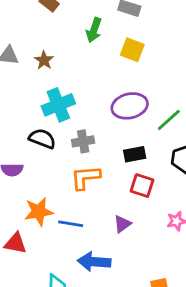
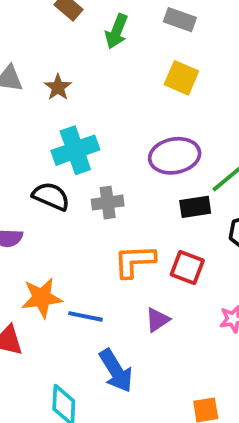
green arrow: (94, 30) -> (117, 31), moved
black rectangle: (135, 154) -> (195, 207), moved
orange L-shape: (85, 177) -> (134, 261), moved
blue arrow: (94, 262) -> (116, 371), turned -128

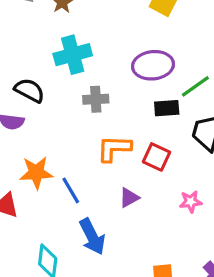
black semicircle: (51, 196) -> (29, 90), moved
blue line: (86, 316) -> (71, 190), turned 44

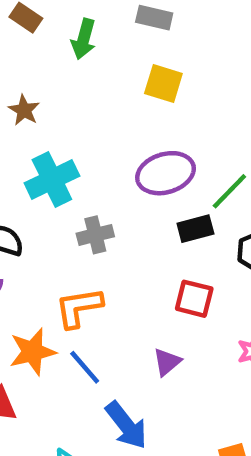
orange L-shape: (114, 148) -> (79, 308), moved

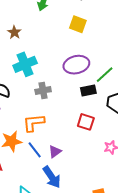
purple triangle: (167, 362) -> (55, 152), moved

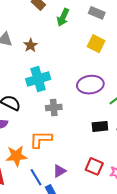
black rectangle: (88, 90) -> (100, 126), moved
red square: (86, 122) -> (94, 166), moved
blue line: (35, 150) -> (36, 177), moved

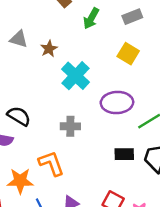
gray rectangle: (97, 13) -> (132, 17), turned -49
cyan cross: (38, 79) -> (75, 76), moved, turned -35
orange L-shape: (41, 139) -> (51, 163), turned 65

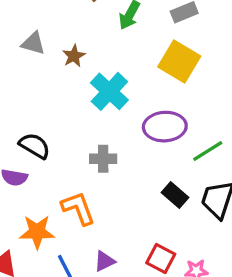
yellow square: (128, 54) -> (179, 61), size x1.4
black rectangle: (124, 154) -> (175, 195), turned 42

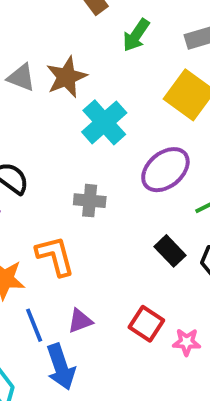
gray triangle: (33, 43) -> (21, 77), moved
brown star: (74, 56) -> (66, 77), size x1.5
purple ellipse: (165, 127) -> (165, 170), turned -42

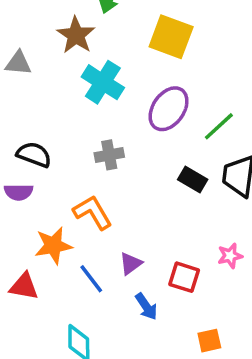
brown star: (66, 77) -> (76, 35), moved
red square: (146, 324) -> (184, 277), moved
blue arrow: (61, 367) -> (146, 307), moved, size x0.7

